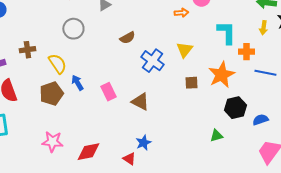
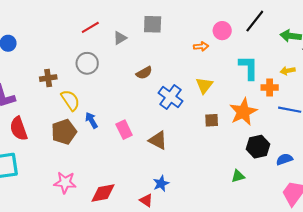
yellow arrow: (263, 28) -> (288, 71), moved, turned 72
brown cross: (27, 50) -> (48, 78), moved

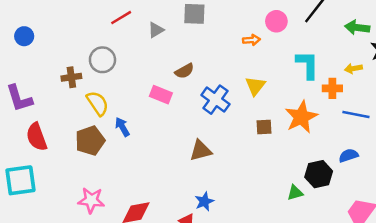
gray circle: (87, 63) -> (102, 60), moved
pink rectangle: (124, 130) -> (161, 95), moved, turned -42
brown triangle: (158, 140) -> (201, 151), turned -42
black hexagon: (258, 147) -> (319, 174), moved
blue semicircle: (284, 159) -> (348, 155), moved

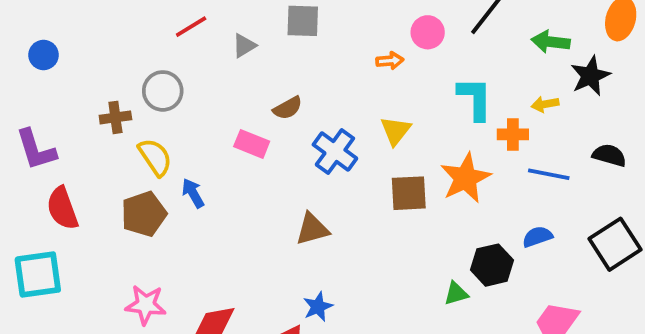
brown square: (264, 127) -> (409, 193), size x1.5

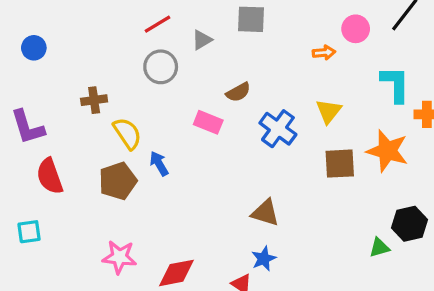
gray circle: (163, 91) -> (161, 67), moved
orange star: (466, 178) -> (387, 151), turned -30
brown triangle: (312, 229) -> (265, 213), moved, turned 32
cyan square: (38, 275) -> (29, 232), size x0.6

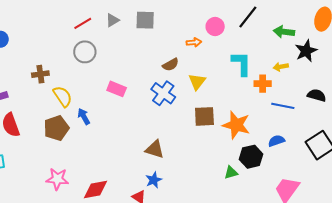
gray triangle: (202, 40) -> (112, 20), moved
brown semicircle: (238, 92) -> (171, 65), moved
orange star: (387, 151) -> (236, 125), moved

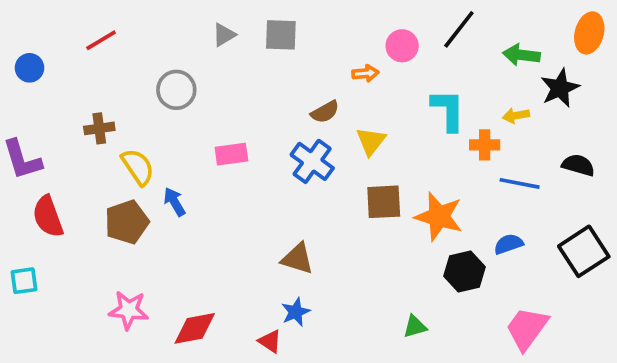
red line: (83, 23) -> (101, 40), moved
pink rectangle: (117, 89) -> (231, 154), turned -30
green triangle: (231, 173) -> (415, 327), moved

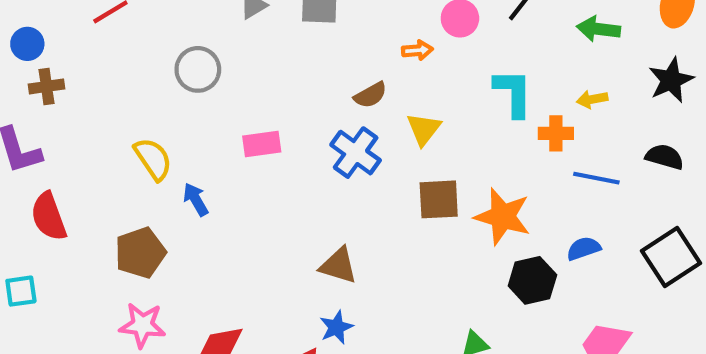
black star: (560, 88) -> (671, 80), moved
brown cross: (99, 128) -> (46, 86), moved
brown pentagon: (127, 222) -> (140, 253), moved

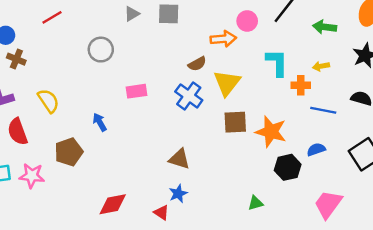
orange arrow: (417, 50) -> (223, 39), size x1.5
brown cross: (46, 86) -> (16, 59), turned 30
yellow triangle: (424, 129) -> (227, 83), size x1.4
yellow semicircle: (153, 159) -> (48, 101), moved
pink star: (142, 325) -> (32, 176), moved

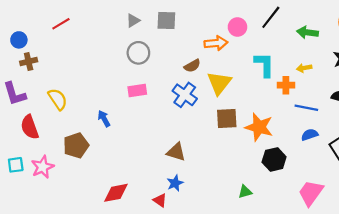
gray circle: (101, 50) -> (138, 53), moved
brown cross: (16, 59) -> (29, 61), turned -35
blue semicircle: (316, 149) -> (310, 135), moved
pink star: (32, 176) -> (43, 167), turned -30

